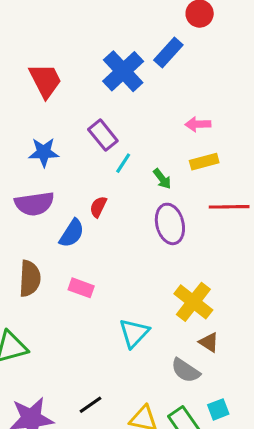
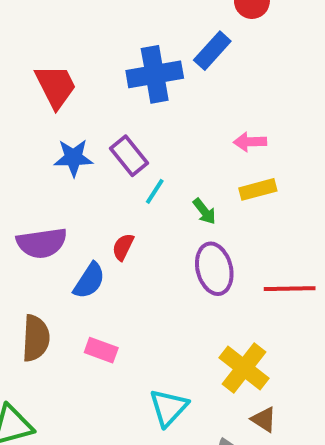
blue cross: (123, 71) -> (155, 74), turned 33
blue star: (44, 152) -> (73, 158), moved
red line: (229, 207) -> (290, 289), moved

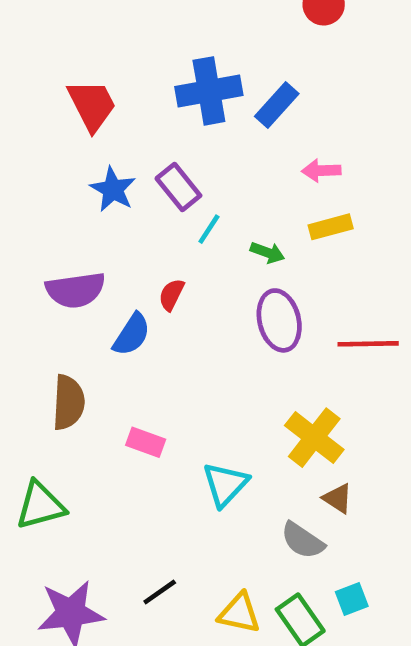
blue rectangle: (212, 51) -> (277, 105), moved
blue star: (73, 158) -> (113, 189), turned 30
green arrow: (204, 211) -> (267, 253), turned -32
pink rectangle: (101, 350) -> (146, 442), moved

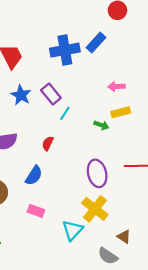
blue rectangle: (277, 105) -> (96, 43), moved
green arrow: (267, 253) -> (101, 125), moved
purple ellipse: (279, 320) -> (97, 173), moved
blue semicircle: (132, 334) -> (34, 176), moved
yellow cross: (314, 438) -> (95, 209), moved

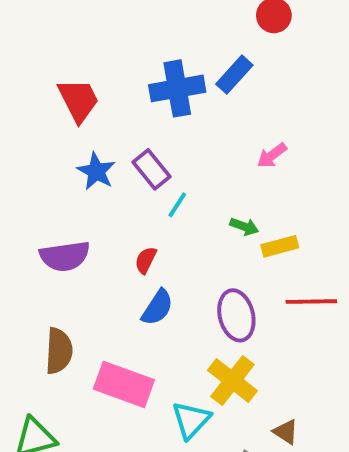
pink arrow: (116, 87) -> (272, 156), turned -35
yellow rectangle: (121, 112) -> (280, 246), moved
blue semicircle: (34, 176) -> (157, 307), moved
pink rectangle: (36, 211) -> (124, 384), size x1.8

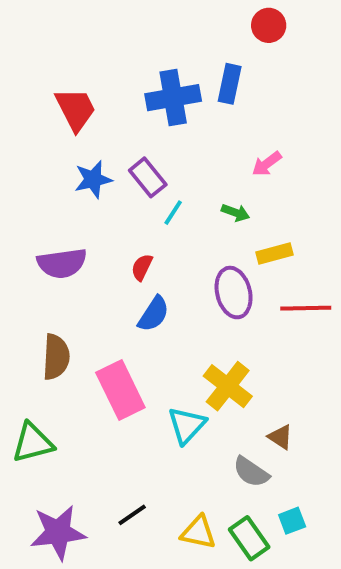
blue rectangle: (234, 75) -> (230, 84), turned -30
blue star: (96, 171) -> (93, 179), turned 30
green arrow: (244, 227) -> (235, 213), moved
purple ellipse: (236, 315) -> (234, 293), moved
pink rectangle: (124, 384) -> (120, 390), turned 44

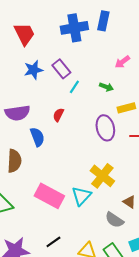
blue semicircle: (154, 314) -> (37, 137), moved, turned -54
pink rectangle: (120, 390) -> (49, 196), moved, turned -36

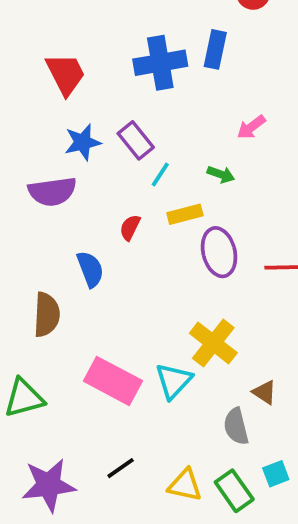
yellow rectangle: (126, 108) -> (185, 214), moved
purple semicircle: (17, 113) -> (52, 192), moved
gray semicircle: (114, 220) -> (236, 426), turned 42

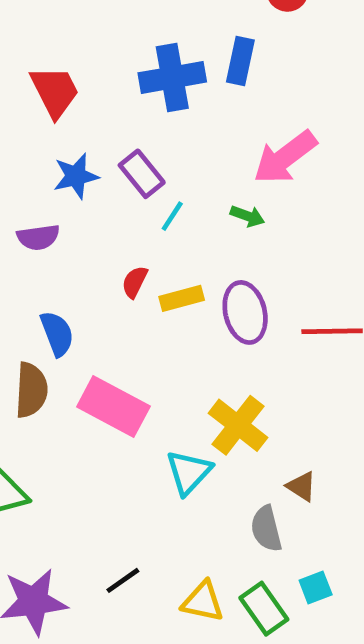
pink arrow: (251, 127) -> (285, 157), size x1.8
purple semicircle: (52, 192) -> (38, 237), size x0.7
yellow rectangle: (185, 214) -> (182, 298), moved
blue semicircle: (90, 269) -> (57, 334), moved
pink rectangle: (113, 381) -> (113, 406), moved

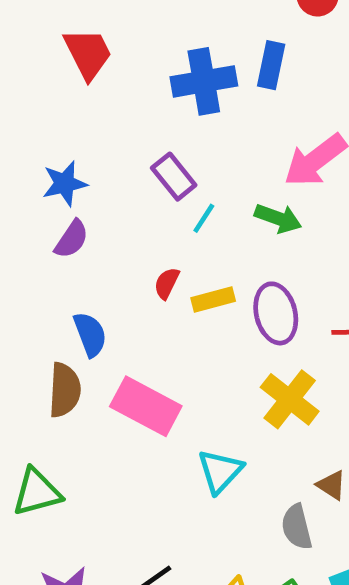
red trapezoid: (55, 92) -> (88, 54), moved
blue star: (76, 176) -> (65, 183), moved
green arrow: (247, 216) -> (278, 218), size x1.4
purple semicircle: (38, 237) -> (72, 239), turned -48
yellow cross: (238, 425) -> (290, 399), moved

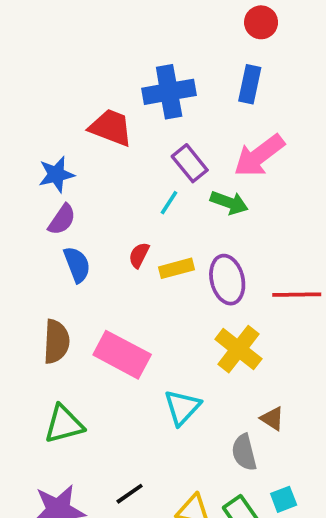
red trapezoid: (88, 54) -> (111, 127), moved, turned -42
blue rectangle: (271, 65) -> (250, 84), moved
purple rectangle: (174, 177) -> (190, 163), moved
blue semicircle: (90, 334) -> (77, 265), moved
green triangle: (37, 492) -> (64, 424), moved

